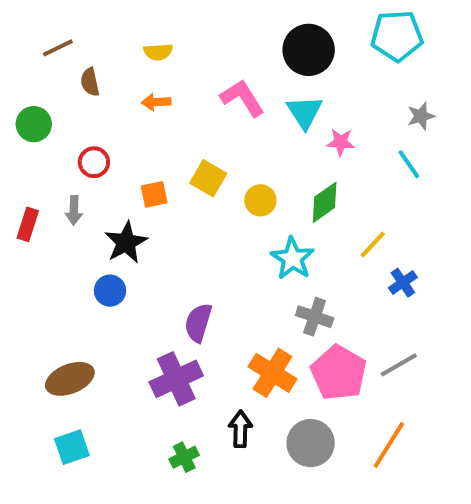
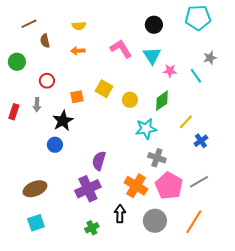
black circle: (309, 50) -> (154, 25), size x0.7
cyan line: (409, 164) -> (196, 76), moved
cyan star: (293, 258) -> (146, 129), turned 30

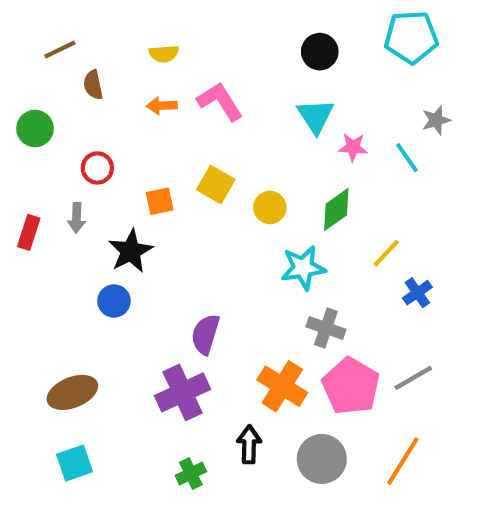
pink L-shape: (121, 49) -> (220, 101), moved

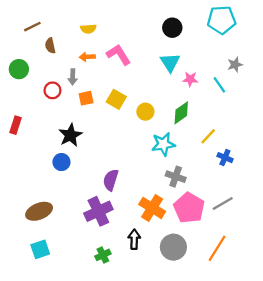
orange square: (160, 201) -> (86, 98), moved
gray arrow: (77, 218) -> (73, 77), moved
blue cross: (417, 293) -> (225, 158), turned -32

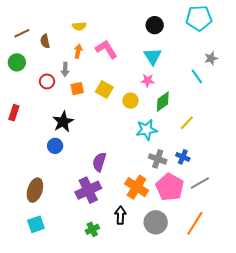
brown line: (32, 27) -> (22, 33), moved
orange arrow: (87, 57) -> (78, 51), turned 104
pink star: (190, 79) -> (148, 80), moved
blue cross: (225, 158) -> (183, 157), moved
brown ellipse: (39, 211) -> (35, 190), turned -50

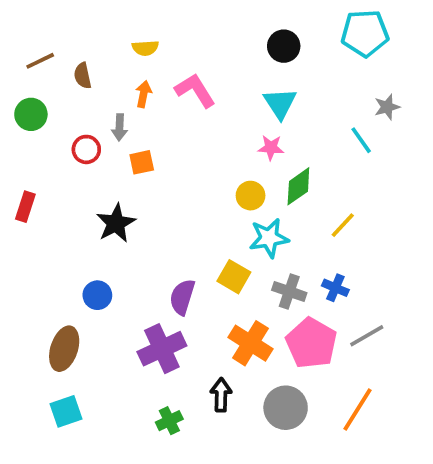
yellow square: (104, 90) -> (234, 277), moved
yellow circle: (131, 101) -> (251, 196), moved
blue circle: (55, 146) -> (97, 295), moved

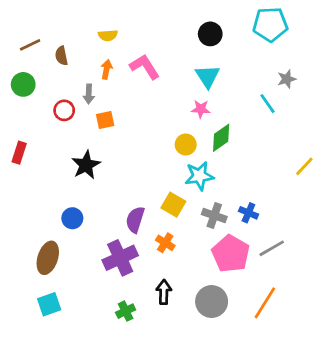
yellow line: (343, 225) -> (304, 166), moved
orange cross: (251, 343) -> (165, 243), moved, size x0.6

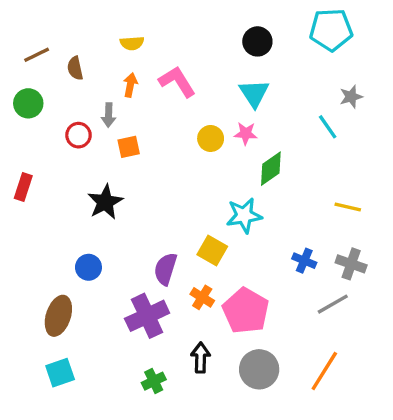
yellow circle: (186, 145) -> (211, 138), moved
yellow line: (304, 166) -> (348, 207), moved, turned 60
gray cross: (214, 216) -> (351, 264), moved
pink pentagon: (231, 254) -> (246, 311), moved

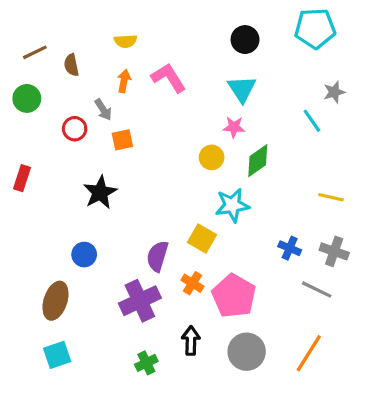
gray arrow: (109, 115) -> (103, 110), turned -35
yellow circle: (211, 138) -> (212, 157), moved
gray line: (333, 304) -> (317, 290), turned 56

